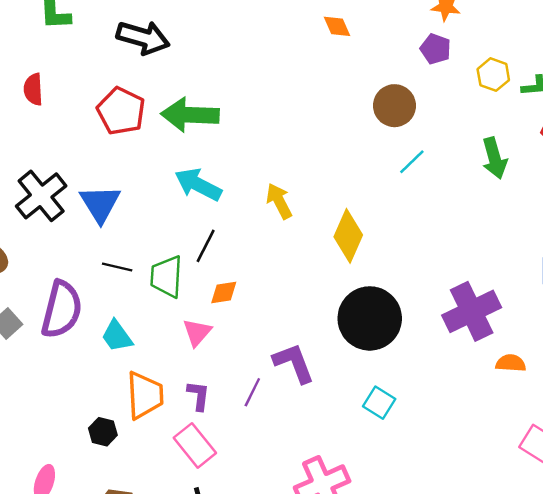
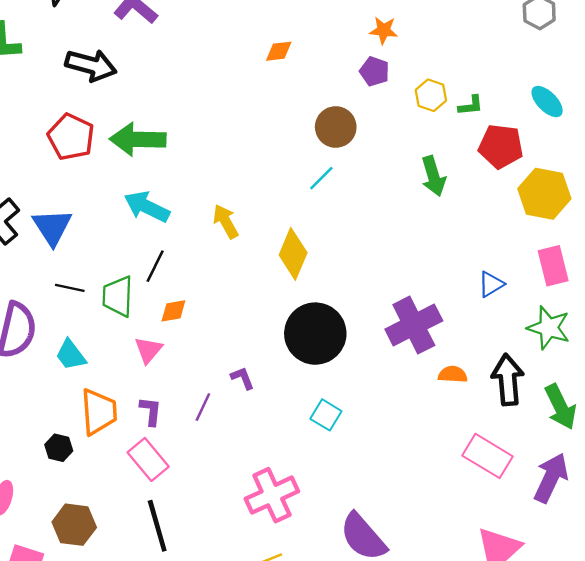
orange diamond: (337, 26) -> (279, 51), turned -72
cyan line: (412, 162) -> (321, 178), moved
purple L-shape: (294, 363) -> (243, 378), size x0.6

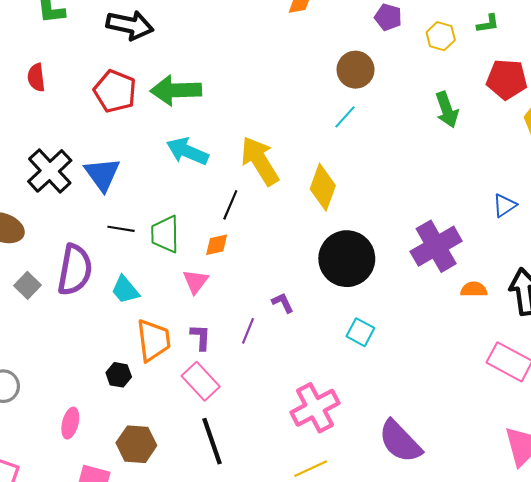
green L-shape: (471, 105) -> (488, 24), moved
yellow arrow: (226, 221) -> (260, 161), size x1.6
black line: (155, 266) -> (230, 205), moved

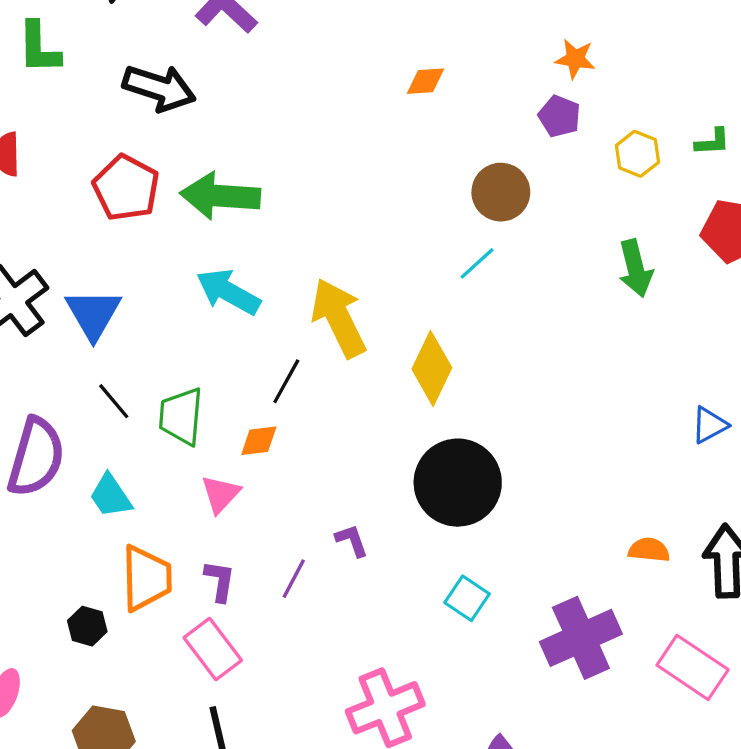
black line: (121, 229) -> (114, 401), turned 35
purple cross: (436, 246) -> (581, 638), moved

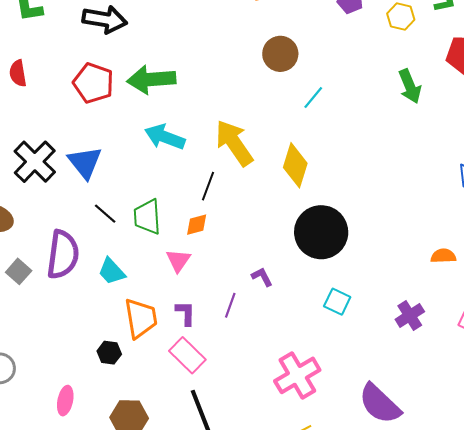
brown circle: (501, 192) -> (280, 54), moved
purple cross: (581, 638) -> (410, 315), size x0.6

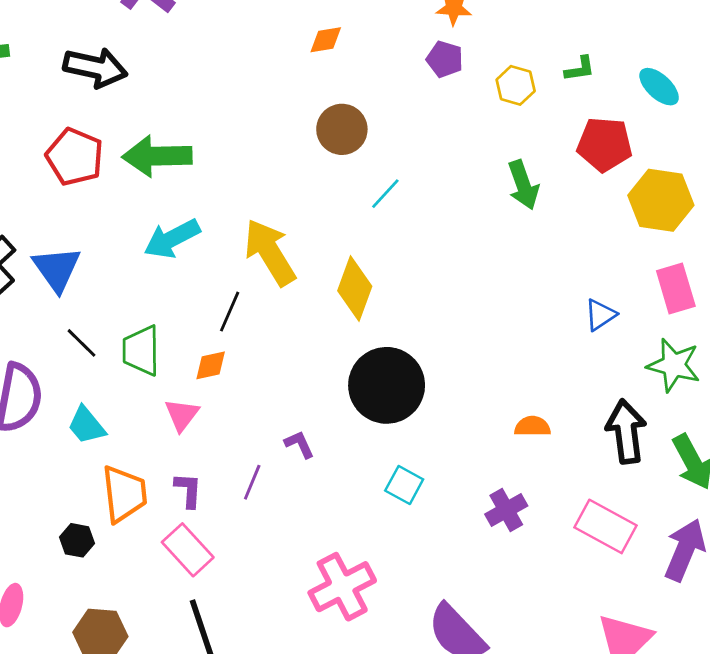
cyan arrow: (165, 137) -> (172, 239), turned -51
orange semicircle: (443, 256) -> (533, 426), moved

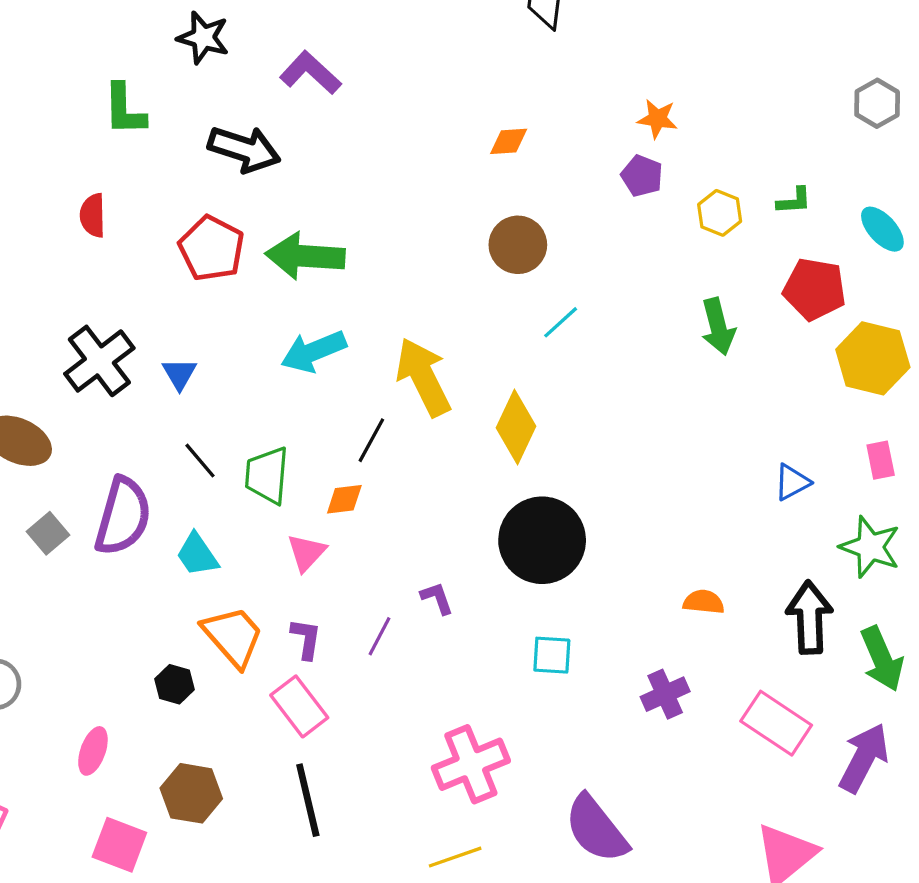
blue triangle: (57, 269) -> (179, 374), size x0.6
pink rectangle: (676, 288) -> (881, 460), size x0.7
cyan square: (404, 485) -> (552, 655), turned -30
orange trapezoid: (124, 494) -> (233, 636), turned -40

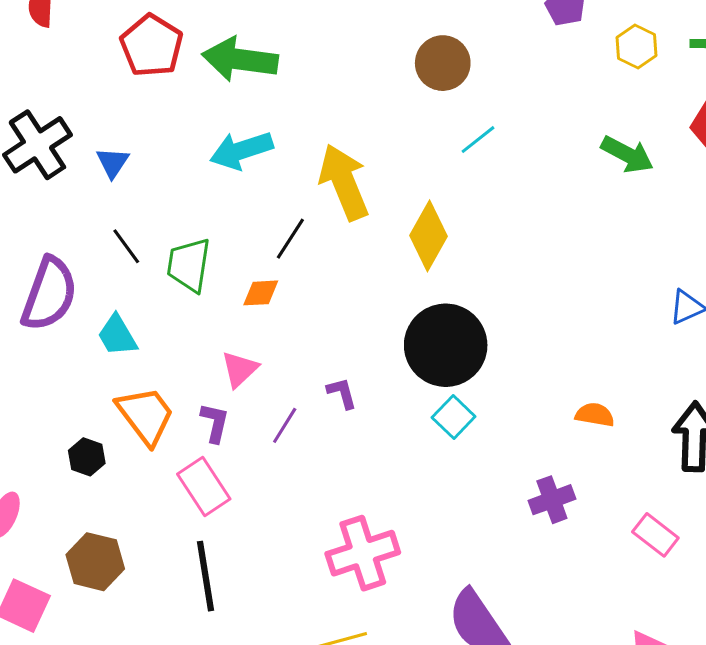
green arrow: (718, 327) -> (627, 154), turned -52
pink triangle: (306, 553) -> (240, 369), moved
cyan square: (552, 655) -> (454, 417), moved, turned 36
pink rectangle: (776, 723) -> (655, 535), size x0.7

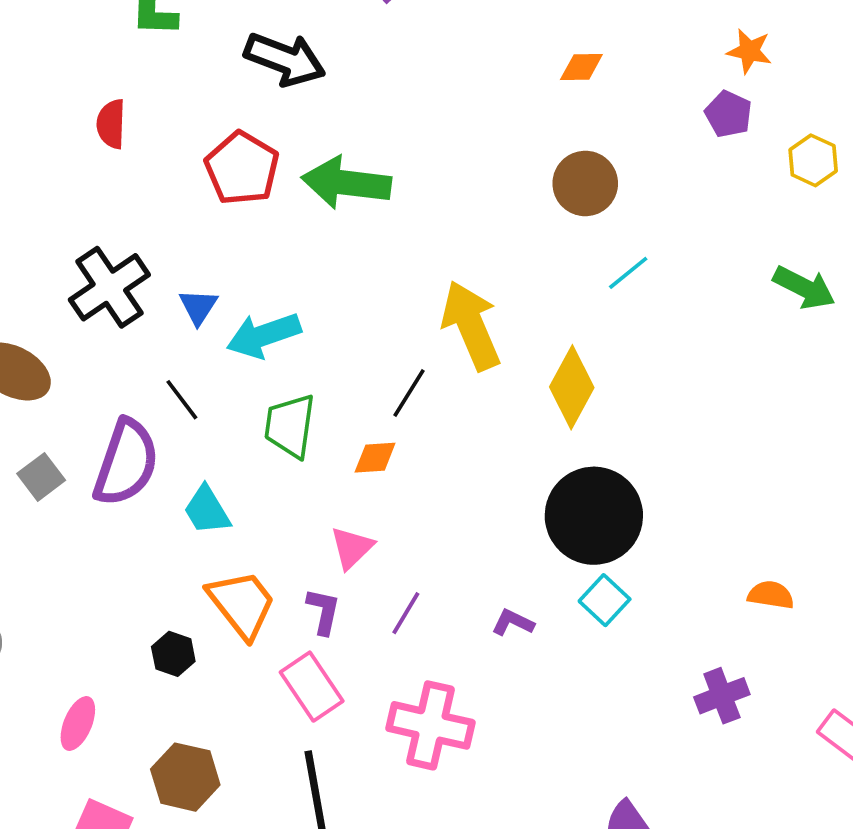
cyan arrow: (241, 150) -> (264, 335), moved
black line: (126, 246) -> (182, 400), moved
purple L-shape: (342, 393) -> (513, 623), moved, turned -48
pink cross: (363, 553) -> (431, 725), moved, turned 32

